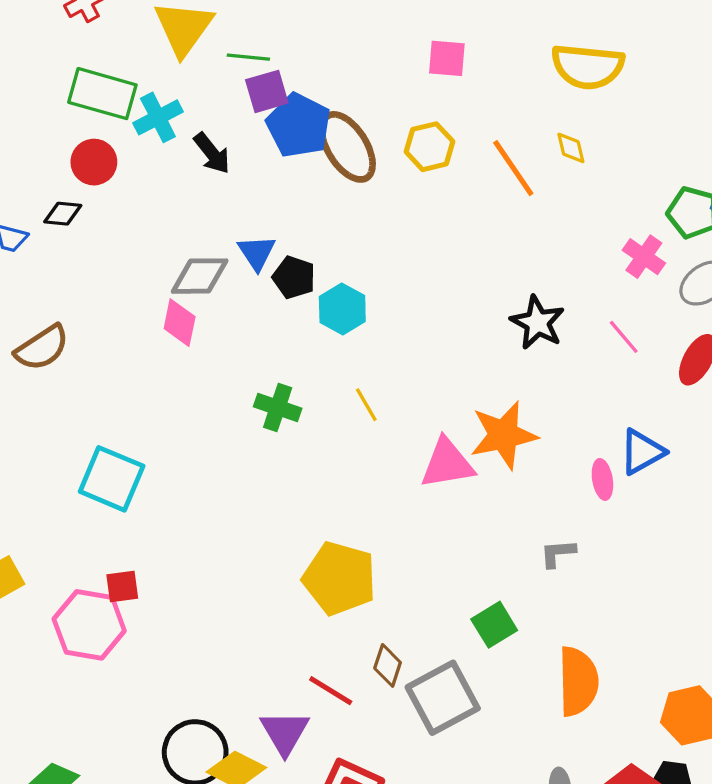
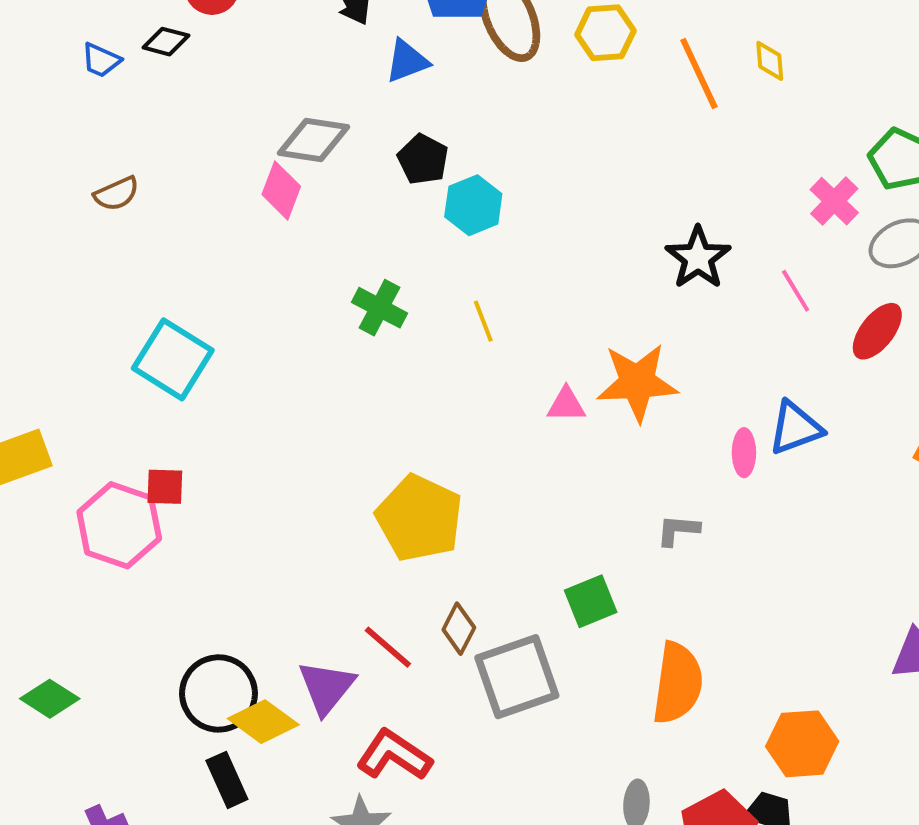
blue triangle: (257, 253) -> (407, 61), moved, turned 33
brown semicircle: (42, 348) -> (117, 194), size x0.7
pink triangle: (447, 463) -> (566, 405), size x0.6

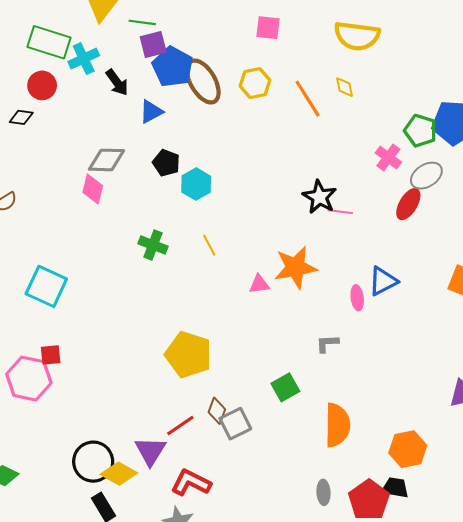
pink line: (796, 291) -> (340, 212), moved, turned -45
red ellipse: (877, 331) -> (408, 204), moved
red line: (388, 647) -> (180, 425), turned -68
gray square: (517, 677) -> (235, 424), moved, size x0.7

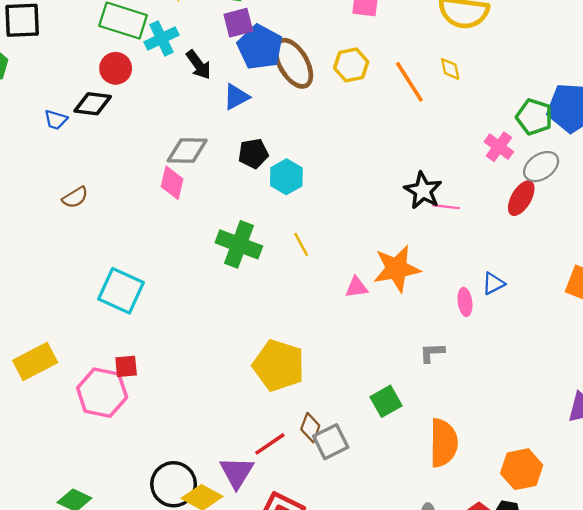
black diamond: (21, 117) -> (93, 104), size x1.4
black pentagon: (166, 163) -> (253, 154), turned -30
green cross: (153, 245) -> (239, 244), size x1.4
blue triangle: (383, 281) -> (493, 283), size x0.7

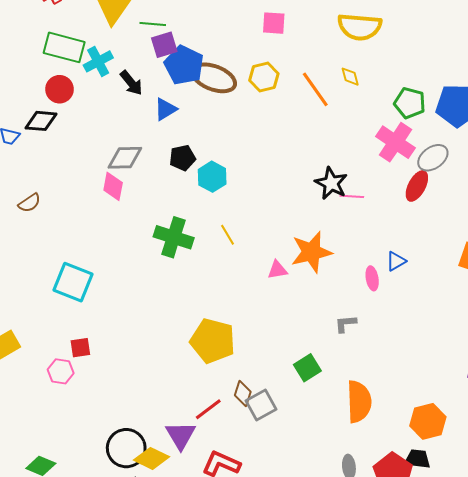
brown ellipse: (293, 63) -> (214, 78), turned -36
green pentagon: (534, 117) -> (410, 103), moved
pink cross: (499, 147) -> (395, 142), size x1.5
pink hexagon: (102, 393) -> (61, 371), size x0.6

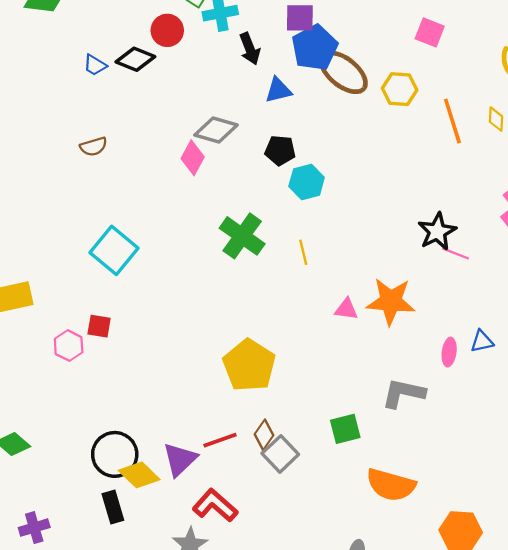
gray L-shape: (345, 324) -> (403, 393), size x1.6
orange semicircle: (359, 402) -> (391, 485), turned 90
gray square: (261, 405) -> (280, 454), turned -32

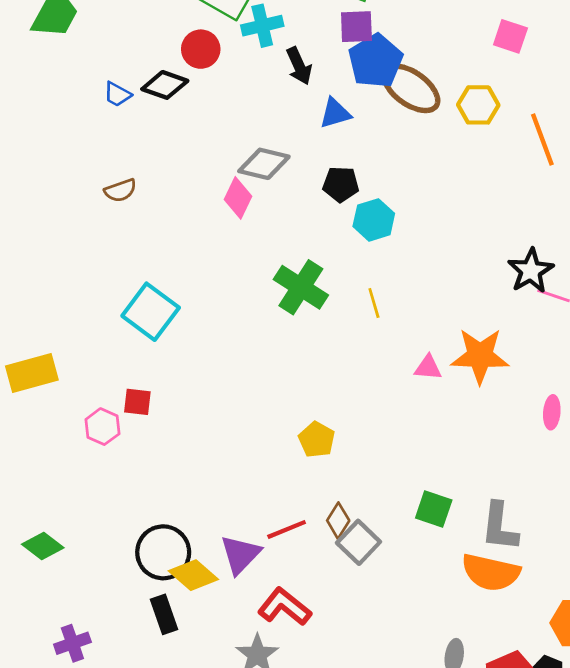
yellow pentagon: (249, 365) -> (317, 440), size x0.6
gray L-shape: (403, 393) -> (500, 527), moved, turned -93
green square: (345, 429) -> (434, 509), turned 36

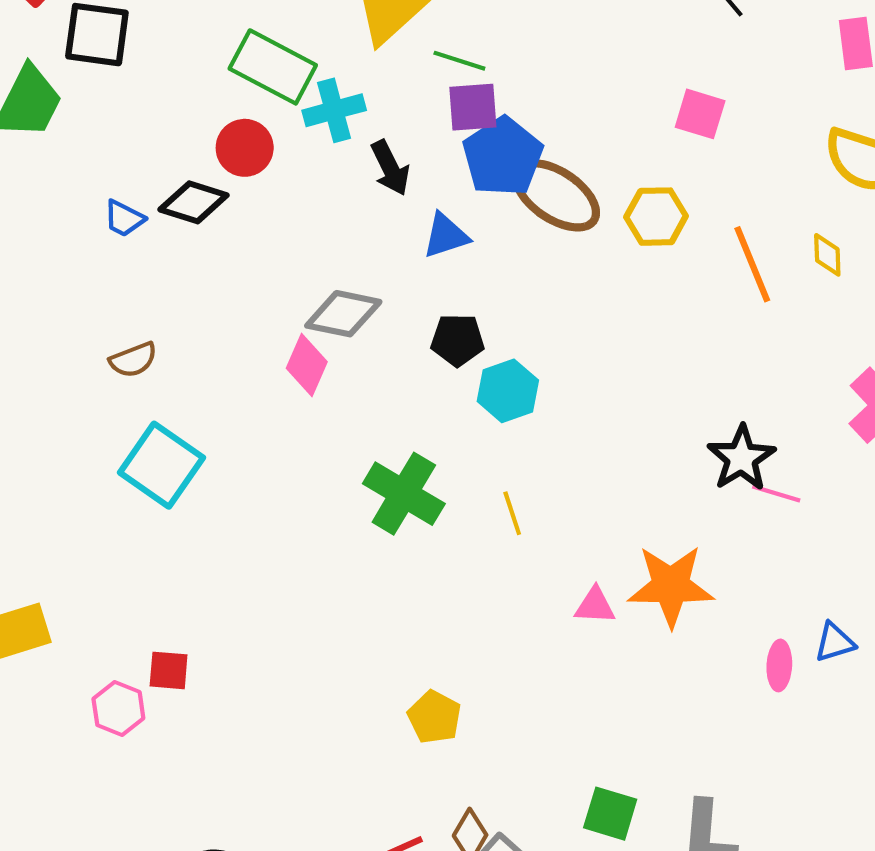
cyan square: (151, 312) -> (161, 465), moved

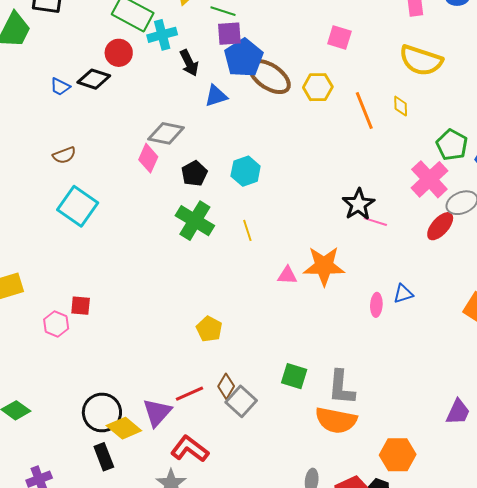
black pentagon: (457, 340) -> (194, 173), moved, turned -30

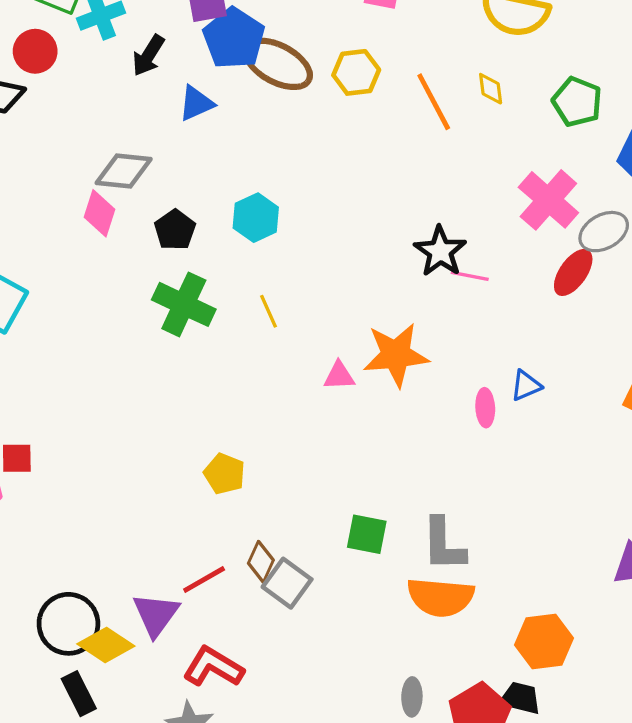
black arrow: (189, 63) -> (148, 55), turned 64
green pentagon: (452, 145) -> (577, 102), moved

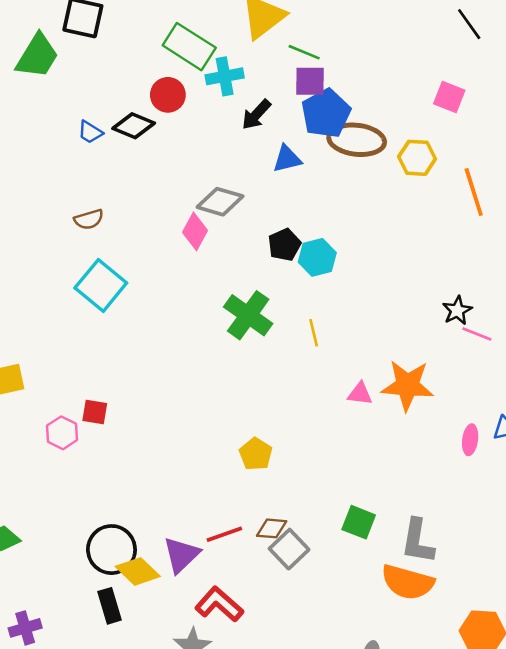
brown ellipse: (278, 64) -> (357, 140), turned -32
black pentagon: (175, 230) -> (284, 245), moved
black star: (440, 251) -> (457, 310), size x0.7
brown diamond: (261, 562) -> (272, 528), turned 60

